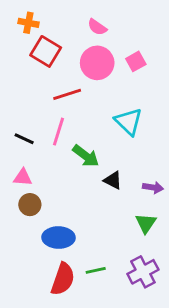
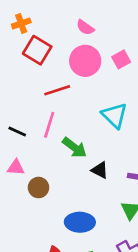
orange cross: (28, 23) -> (21, 23), turned -30
brown circle: (30, 205) -> (39, 188), moved
blue ellipse: (59, 238) -> (80, 222), moved

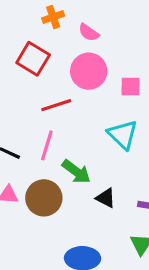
orange cross: (21, 23) -> (53, 17), moved
pink square: (121, 59) -> (130, 87), moved, turned 30
brown circle: (39, 188) -> (44, 198), moved, size x1.5

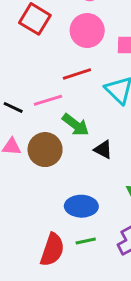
red line: (56, 105) -> (77, 74), moved
pink line: (47, 145) -> (48, 100), turned 56

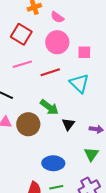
pink line: (48, 100) -> (22, 64), moved
black triangle: (103, 150) -> (68, 124), turned 40

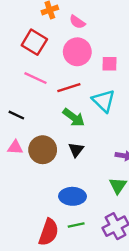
pink line: (22, 64) -> (35, 78), turned 42
green arrow: (49, 107) -> (74, 117), moved
black triangle: (68, 124) -> (76, 150), moved

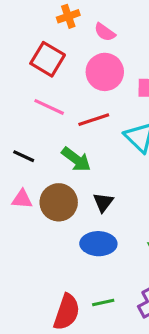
green arrow: (74, 117) -> (76, 159), moved
blue ellipse: (73, 196) -> (98, 244), moved

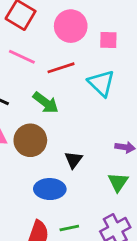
black triangle: (103, 202) -> (73, 160), moved
blue ellipse: (98, 244) -> (50, 189), moved

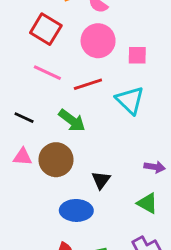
green triangle: (118, 182) -> (147, 203), turned -35

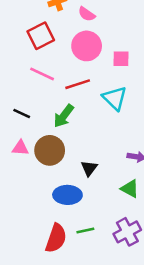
red square: (46, 29) -> (41, 36), turned 32
green arrow: (72, 121) -> (64, 116), turned 90

